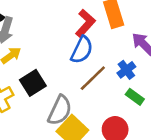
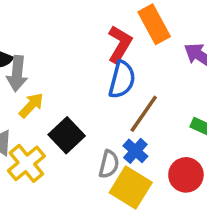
blue cross: (126, 70) -> (135, 151), moved
gray semicircle: (60, 110) -> (109, 164), size x0.7

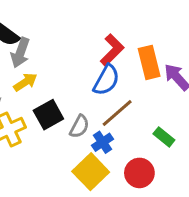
orange rectangle: (154, 24) -> (149, 62), moved
gray semicircle: (109, 164) -> (79, 126), moved

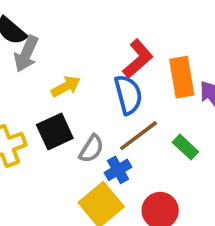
blue semicircle: (106, 80) -> (128, 95), turned -48
yellow arrow: (25, 82) -> (66, 86), moved
green rectangle: (164, 137) -> (185, 147), moved

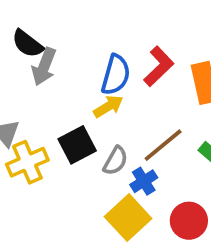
yellow arrow: (66, 86) -> (108, 106), moved
blue semicircle: (128, 95) -> (116, 75), moved, turned 33

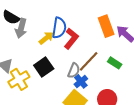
red L-shape: (159, 66) -> (71, 39), moved
yellow arrow: (108, 106) -> (46, 38), moved
gray semicircle: (115, 161) -> (74, 71), moved

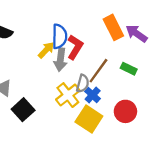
gray arrow: (21, 28) -> (60, 60), moved
black square: (44, 67) -> (23, 110), moved
yellow cross: (19, 79) -> (68, 95), moved

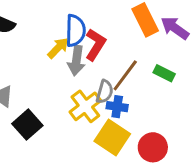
blue cross: (93, 95) -> (117, 107), turned -35
red circle: (125, 111) -> (153, 147), moved

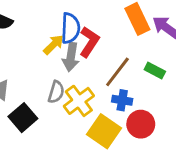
gray semicircle: (105, 92) -> (56, 92), moved
blue cross: (117, 107) -> (122, 100), moved
red circle: (153, 147) -> (141, 124), moved

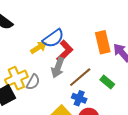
blue semicircle: (70, 28) -> (53, 38), turned 40
gray arrow: (71, 57) -> (58, 67), moved
yellow cross: (79, 101) -> (16, 78), moved

